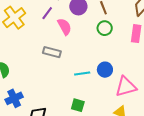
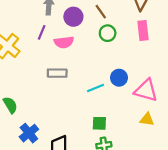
pink semicircle: (64, 27) -> (64, 42), turned 126
pink triangle: (126, 87) -> (146, 90), turned 45

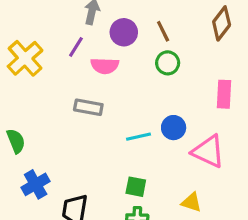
pink rectangle: (143, 30) -> (224, 94), moved
yellow triangle: (147, 119) -> (191, 202), moved

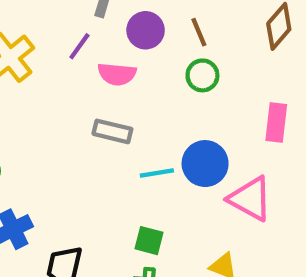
gray rectangle: (88, 107) -> (112, 131), moved
blue circle: (174, 128) -> (205, 164), size x1.4

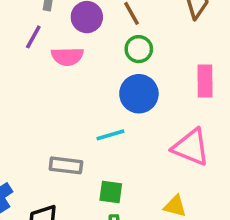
gray rectangle: (112, 131) -> (66, 165), moved
blue circle: (205, 164) -> (139, 94), moved

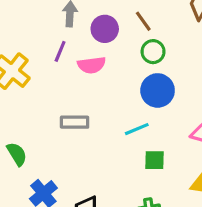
gray rectangle: (66, 165) -> (75, 122), moved
green square: (111, 192) -> (155, 160), moved

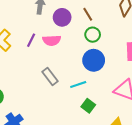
purple line: (60, 51) -> (31, 40), moved
gray rectangle: (75, 122) -> (50, 76), moved, turned 48
green square: (155, 160) -> (88, 106), turned 32

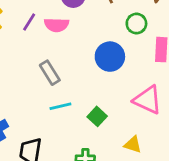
green circle: (93, 35) -> (136, 24), moved
cyan line: (78, 85) -> (60, 106), moved

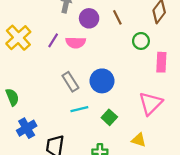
blue circle: (110, 57) -> (102, 81), moved
pink triangle: (148, 100) -> (151, 103), turned 50

